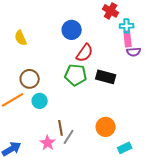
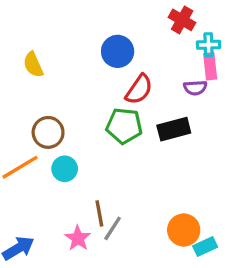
purple semicircle: (134, 52) -> (195, 88), moved
black rectangle: (106, 77) -> (174, 129), turned -30
orange circle: (106, 127) -> (184, 230), moved

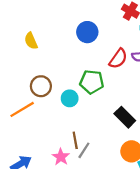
red semicircle: (139, 89) -> (118, 59), moved
black rectangle: (174, 129) -> (125, 117), moved, turned 60
cyan circle: (65, 169) -> (70, 98), moved

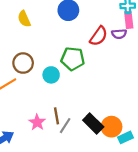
yellow semicircle: (31, 41) -> (24, 19), moved
black rectangle: (125, 117) -> (93, 123), moved
pink star: (61, 157) -> (37, 122), moved

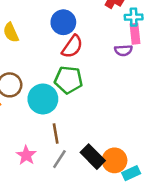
red semicircle: (99, 36) -> (72, 47), moved
cyan circle: (51, 75) -> (43, 99), size x1.5
brown line: (57, 116) -> (56, 134), moved

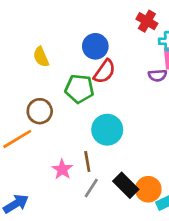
green pentagon: (68, 80) -> (79, 89), moved
cyan circle: (43, 99) -> (107, 130), moved
pink star: (26, 155) -> (62, 169), moved

